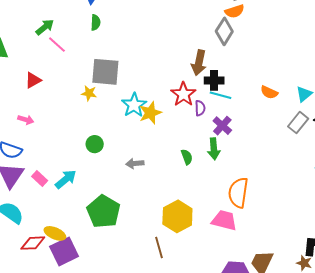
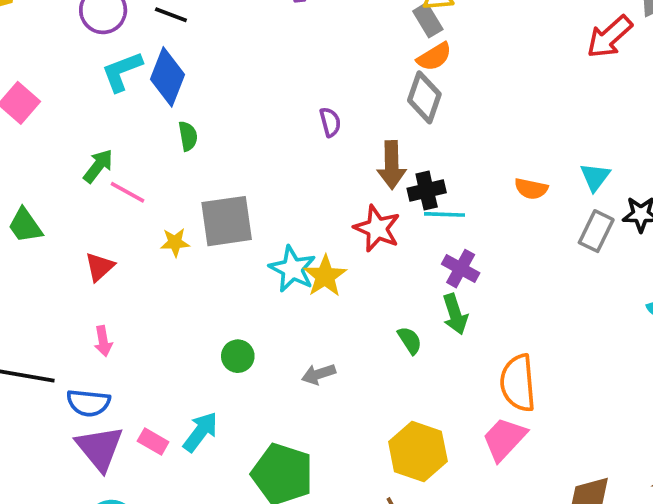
yellow star: (89, 93) -> (175, 242), moved
purple semicircle: (200, 108) -> (330, 122), moved
pink arrow: (26, 120) -> (103, 341), turned 77
pink trapezoid: (224, 220) -> (504, 439), turned -48

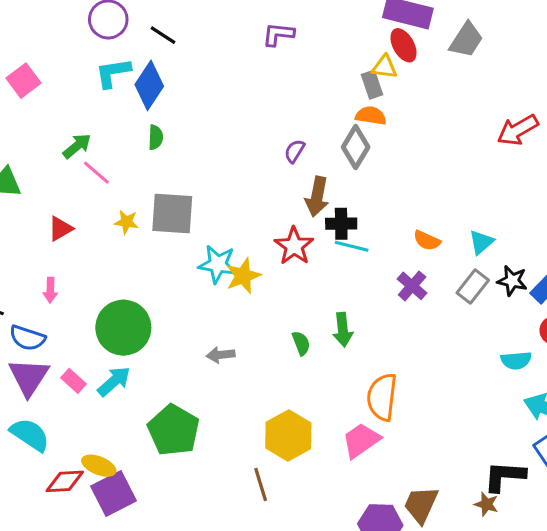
orange semicircle: (434, 57) -> (371, 116), turned -152
purple semicircle: (330, 122) -> (295, 151), moved, turned -145
cyan star: (292, 269) -> (218, 264), turned -30
purple cross: (461, 269) -> (412, 286), moved
green circle: (238, 356) -> (123, 328), moved, size x2.0

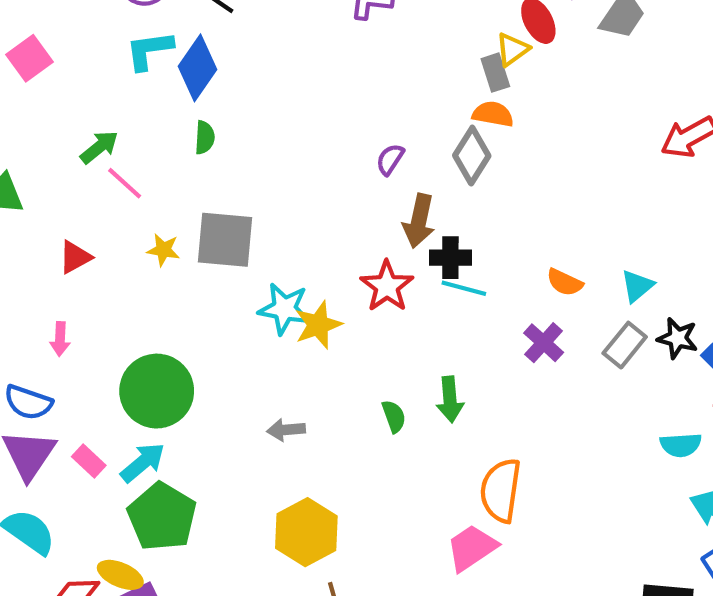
yellow triangle: (384, 67) -> (512, 49), turned -44
green pentagon: (174, 430) -> (162, 517), moved
yellow hexagon: (288, 436) -> (306, 532), moved

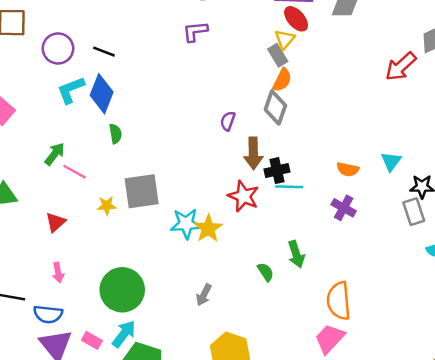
orange semicircle: (493, 114) -> (282, 80), turned 120
gray rectangle: (625, 345) -> (414, 212), moved, turned -44
gray arrow: (286, 430) -> (204, 295), turned -45

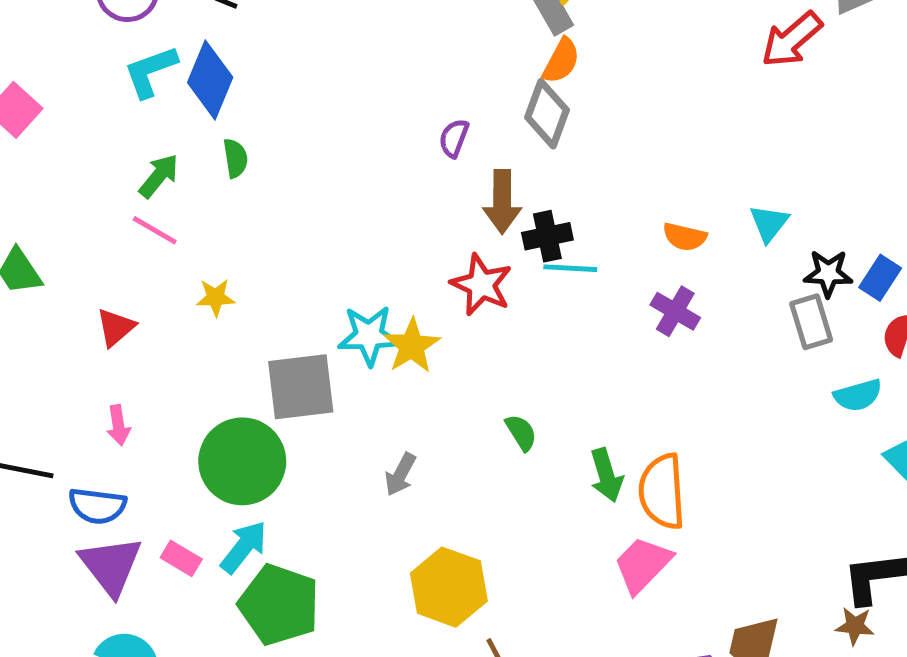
green arrow: (55, 154) -> (159, 176), moved
gray square: (142, 191) -> (301, 387), moved
green arrow: (296, 254) -> (606, 475), moved

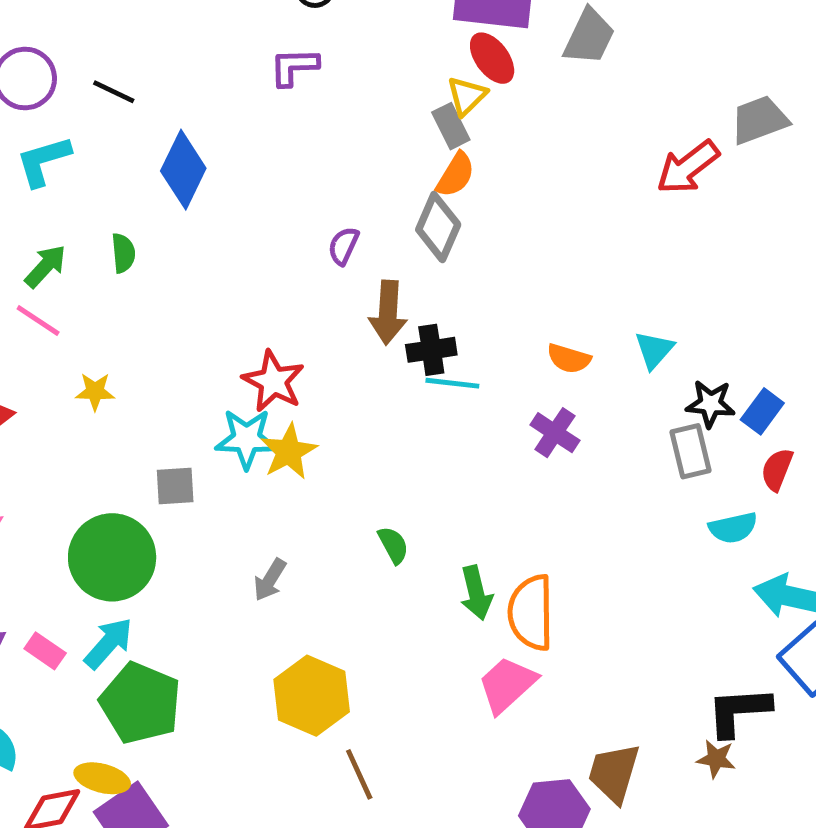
blue diamond: (210, 80) -> (183, 170), moved
red star: (481, 285) -> (273, 381), moved
gray square: (301, 387) -> (175, 486), size x0.6

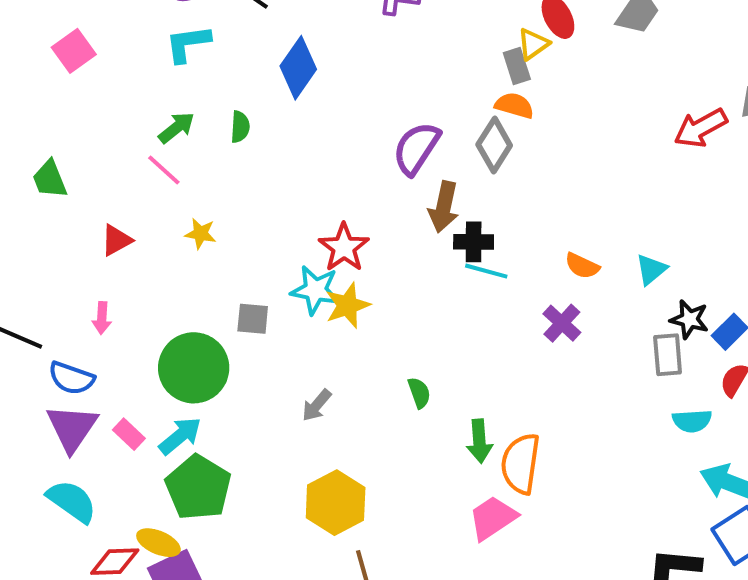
orange semicircle: (455, 175) -> (514, 105), turned -114
purple semicircle: (343, 246) -> (416, 148), size x1.8

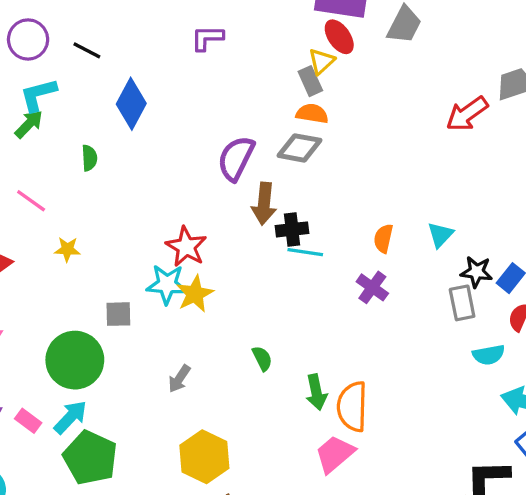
green arrow: (176, 128) -> (29, 124), moved
gray diamond: (494, 145) -> (299, 148), turned 75
orange semicircle: (582, 266) -> (383, 238), turned 84

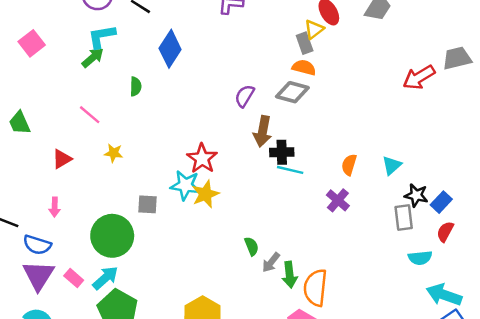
purple semicircle: (236, 158) -> (245, 96), size x0.7
gray arrow: (179, 379) -> (271, 262), moved

